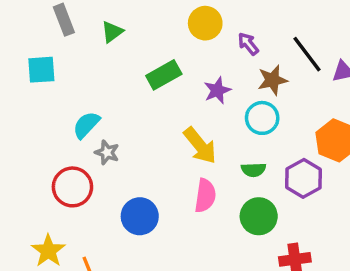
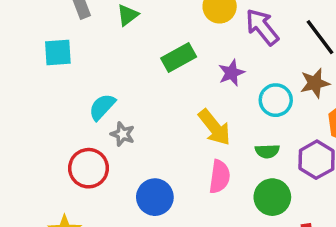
purple arrow: (248, 44) -> (262, 27), size x1.6
brown star: (272, 80) -> (315, 83), moved

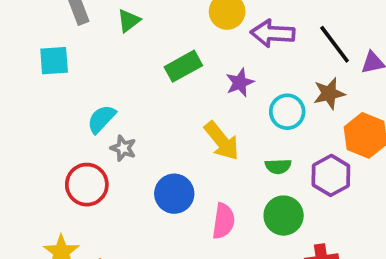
purple arrow: (262, 27) -> (273, 33), turned -48
pink semicircle: (220, 177) -> (223, 221), moved
blue circle: (155, 197) -> (174, 194), moved

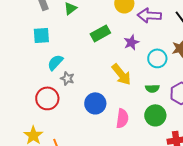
cyan square: (54, 61) -> (41, 35), moved

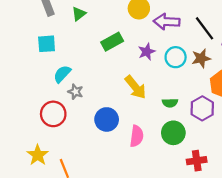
cyan circle: (157, 58) -> (176, 57), moved

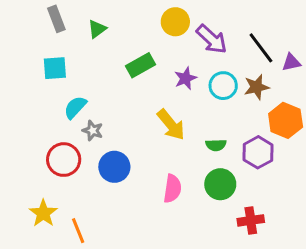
purple arrow: (167, 22) -> (212, 39), turned -140
blue circle: (107, 119) -> (114, 167), moved

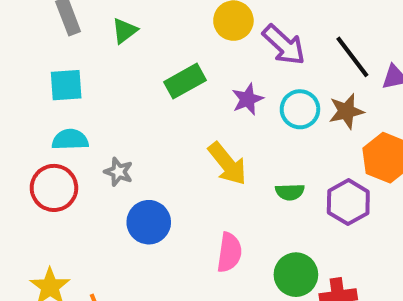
cyan semicircle: (75, 107) -> (70, 140), moved, turned 45
red circle: (64, 160) -> (54, 188), moved
green circle: (220, 184) -> (296, 275), moved

